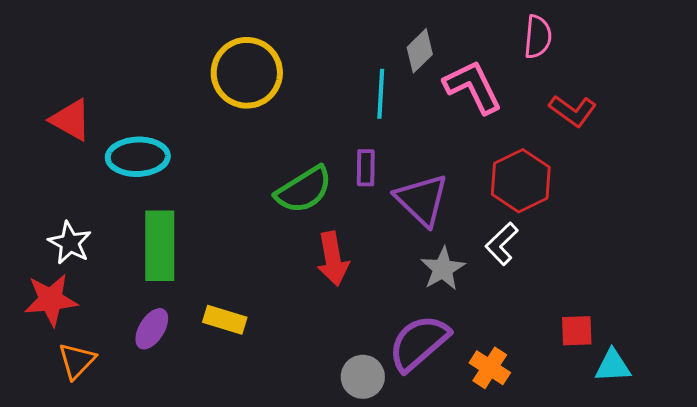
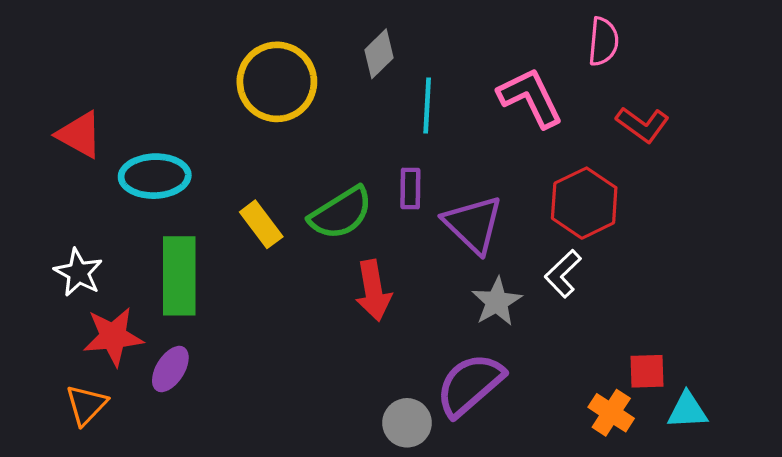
gray diamond: (420, 51) -> (379, 54), moved
red star: (51, 300) -> (113, 336), moved
yellow rectangle: (225, 320) -> (261, 224), moved, turned 36
orange cross: (490, 368) -> (611, 413), moved

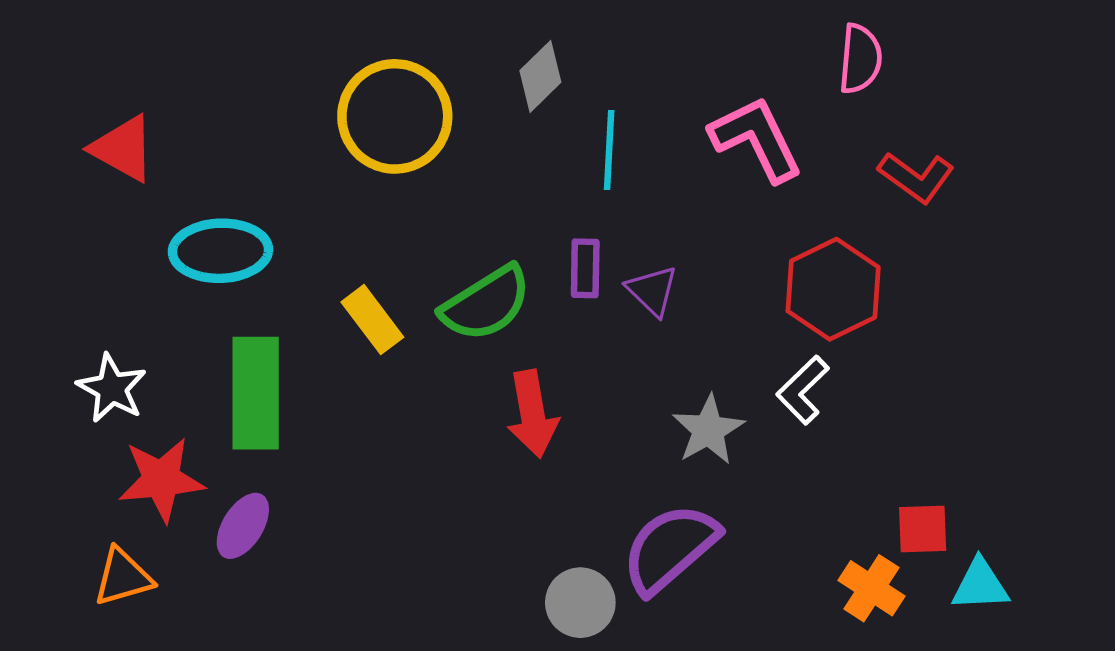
red triangle: (80, 135) -> (123, 148), moved
purple triangle: (473, 224) -> (652, 291), moved, size x0.6
orange triangle: (86, 405) -> (123, 577), turned 30

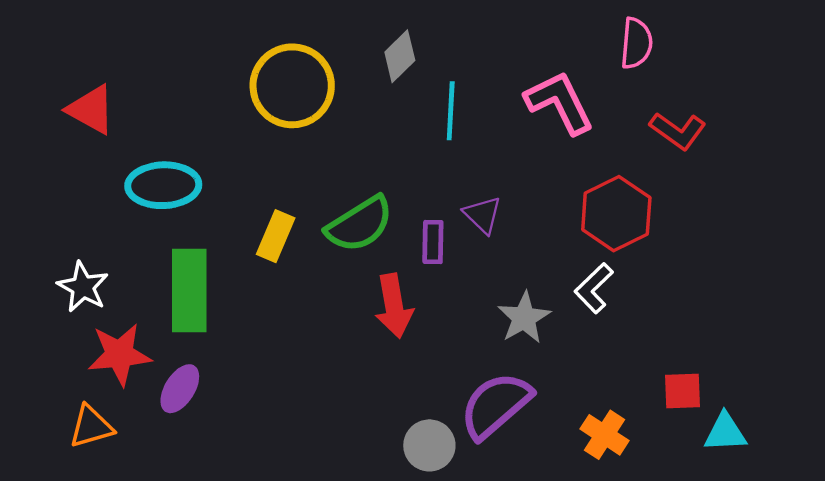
purple rectangle: (585, 268) -> (433, 242), moved
yellow rectangle: (372, 320) -> (276, 236), turned 60
orange cross: (871, 588) -> (604, 435), moved

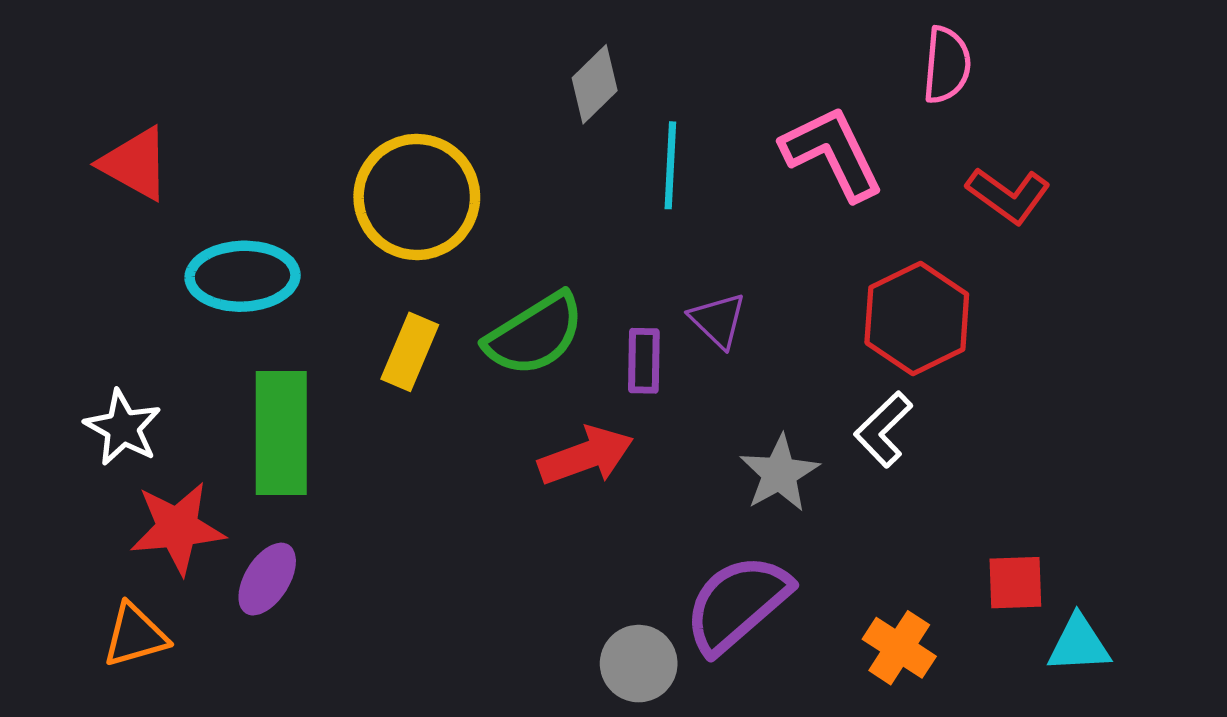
yellow circle: (292, 86) -> (417, 197), moved
red arrow: (394, 306) -> (586, 456), turned -100

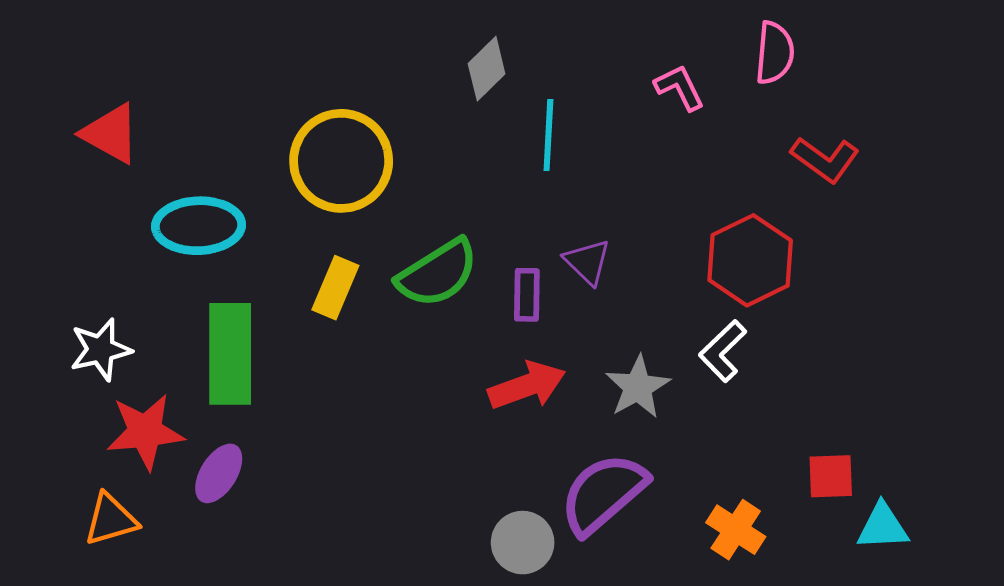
pink L-shape: (832, 153) -> (680, 87), moved, size x0.6
white star: (123, 428) -> (101, 350), turned 30
red arrow: (586, 456) -> (527, 386), moved

